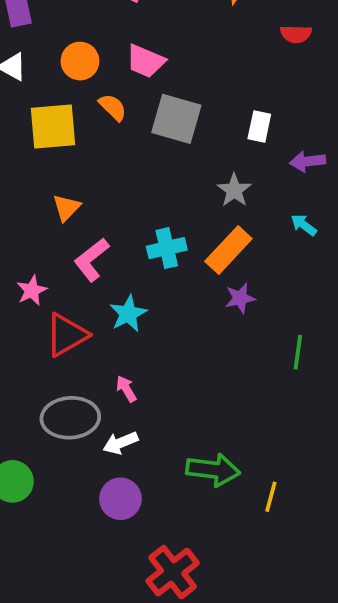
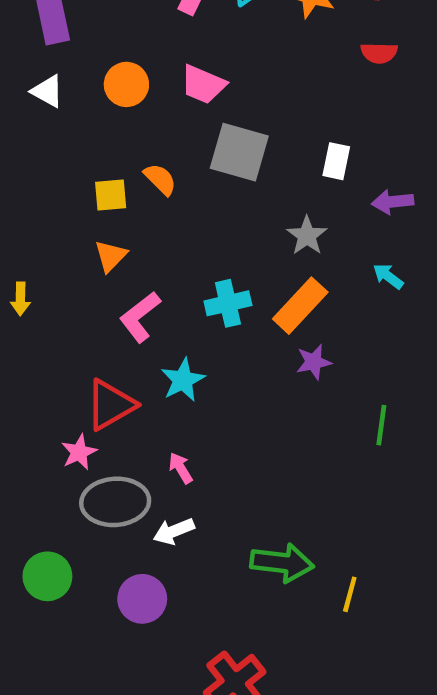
orange semicircle: (113, 107) -> (160, 179), moved
yellow square: (53, 127) -> (111, 195), moved, size x0.6
pink star: (32, 290) -> (79, 452), moved
purple circle: (120, 499) -> (142, 599), moved

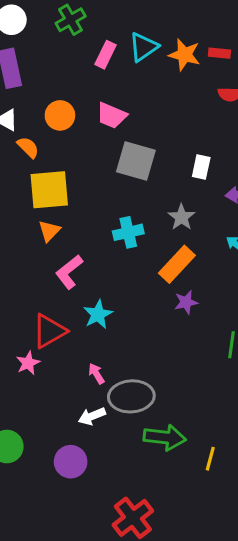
orange semicircle: (160, 179) -> (28, 147), moved
yellow square: (111, 195) -> (49, 190), size x1.8
cyan cross: (228, 303) -> (128, 232), moved
gray ellipse: (115, 502) -> (131, 396), moved

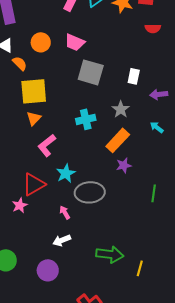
gray ellipse: (131, 396) -> (90, 192), moved

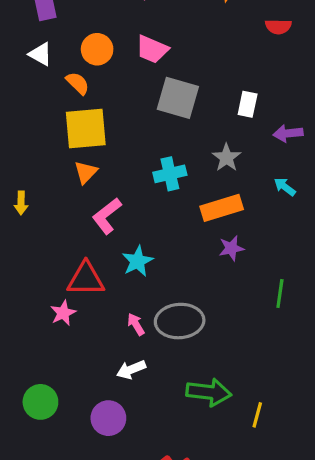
orange semicircle: (20, 63) -> (78, 83), moved
orange rectangle: (118, 140) -> (222, 208), turned 30
red triangle: (34, 184) -> (86, 279), turned 30
gray ellipse: (90, 192) -> (180, 321), moved

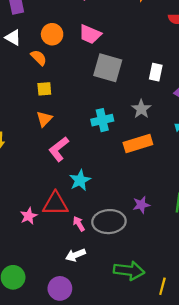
yellow square: (86, 129) -> (44, 89), size x0.5
purple star: (231, 248) -> (141, 205), moved
red triangle: (86, 279) -> (55, 204), moved

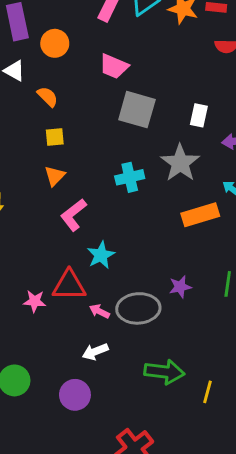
orange circle: (52, 34) -> (55, 43), moved
gray star: (141, 109) -> (180, 163), size x1.5
orange rectangle: (138, 143) -> (200, 215), moved
pink star: (29, 216) -> (35, 301), turned 30
pink arrow: (79, 224) -> (99, 311), turned -32

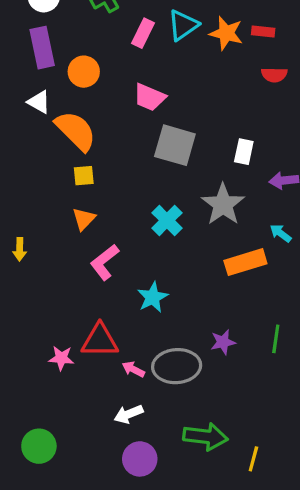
orange semicircle: (48, 97) -> (76, 131), size x1.8
cyan cross: (130, 177) -> (167, 220), turned -32
cyan star: (101, 255) -> (153, 297), moved
purple circle: (75, 395) -> (140, 459), moved

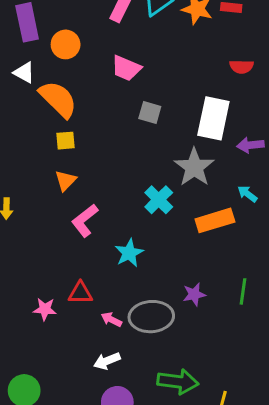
red semicircle: (274, 75) -> (241, 67), moved
gray square: (175, 145) -> (150, 112), size x0.6
white rectangle: (244, 152) -> (213, 118), size x1.8
cyan cross: (167, 220) -> (159, 200), moved
red triangle: (100, 340) -> (80, 293), size x0.7

